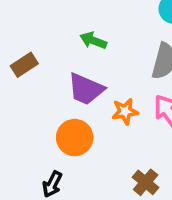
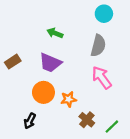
brown rectangle: (24, 65) -> (13, 62), moved
orange star: (125, 111) -> (69, 99), moved

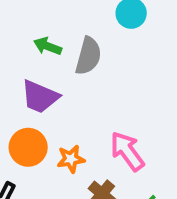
gray semicircle: (98, 46) -> (88, 56), moved
pink arrow: (102, 78) -> (127, 151), moved

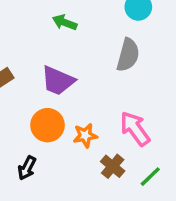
green arrow: (48, 46) -> (65, 22), moved
gray semicircle: (88, 56) -> (128, 55), moved

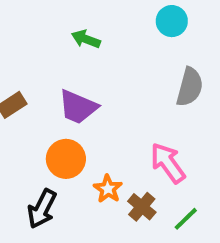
gray semicircle: (128, 55) -> (190, 87), moved
orange star: (85, 135) -> (108, 189), moved, turned -30
black arrow: (27, 168) -> (42, 209), size x1.4

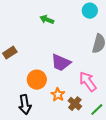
purple trapezoid: (78, 107) -> (61, 63), moved
black arrow: (42, 209) -> (25, 105), turned -36

